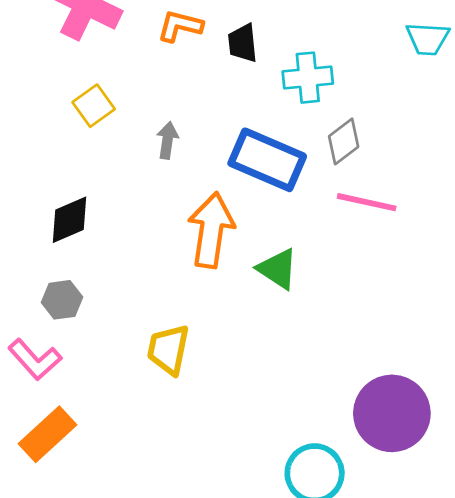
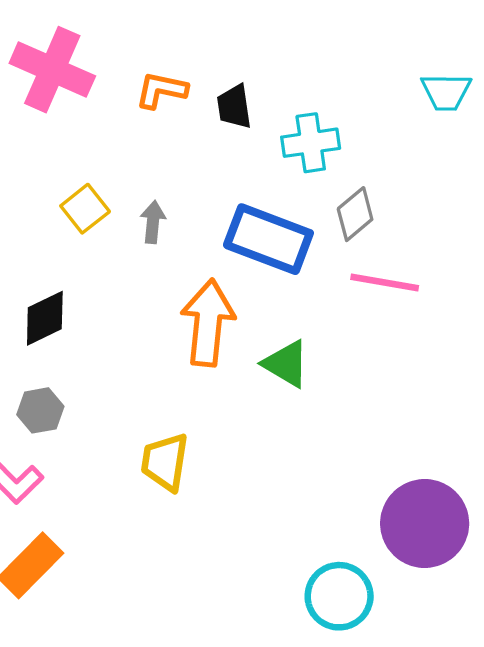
yellow square: (94, 106) -> (85, 209), moved

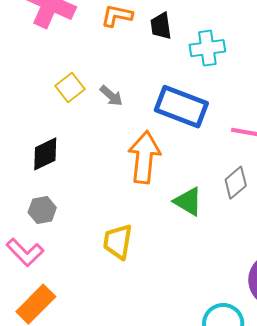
gray diamond: (355, 214) -> (236, 183), moved
gray arrow: (153, 222) -> (111, 96), turned 125
green triangle: (286, 364) -> (188, 201), moved

